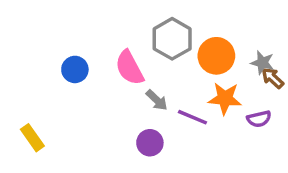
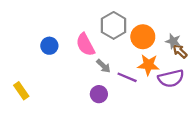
purple semicircle: (259, 119) -> (171, 78), size x1.6

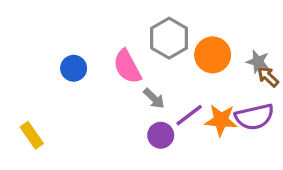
orange star: (148, 65) -> (221, 120), moved
purple line: (127, 77) -> (189, 115), turned -60
purple circle: (99, 94) -> (161, 135), moved

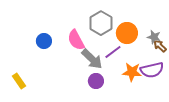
gray arrow: (154, 98) -> (92, 59), size x1.6
purple line: (189, 115) -> (113, 52), moved

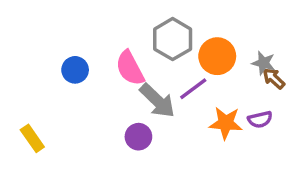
purple semicircle: (152, 70) -> (260, 120), size x0.6
purple circle: (96, 81) -> (138, 137), moved

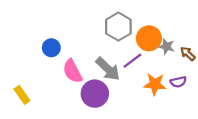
gray star: (263, 63) -> (167, 47), moved
pink semicircle: (130, 68) -> (72, 71), moved
purple circle: (138, 137) -> (95, 94), size x1.5

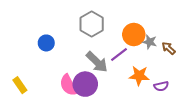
gray hexagon: (118, 27) -> (92, 24), moved
pink semicircle: (72, 71) -> (68, 85), moved
purple semicircle: (178, 82) -> (161, 86), moved

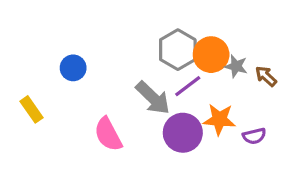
gray hexagon: (92, 24) -> (178, 50), moved
purple circle: (85, 84) -> (183, 133), moved
yellow rectangle: (20, 85) -> (32, 109), moved

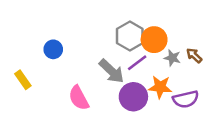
gray star: (236, 66) -> (172, 58), moved
purple semicircle: (254, 136) -> (186, 99), size x1.5

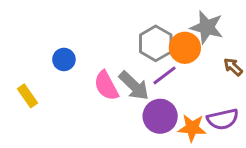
gray star: (172, 58) -> (207, 27), moved, size x1.6
orange star: (160, 87) -> (192, 128), moved
pink semicircle: (79, 98) -> (106, 86), moved

